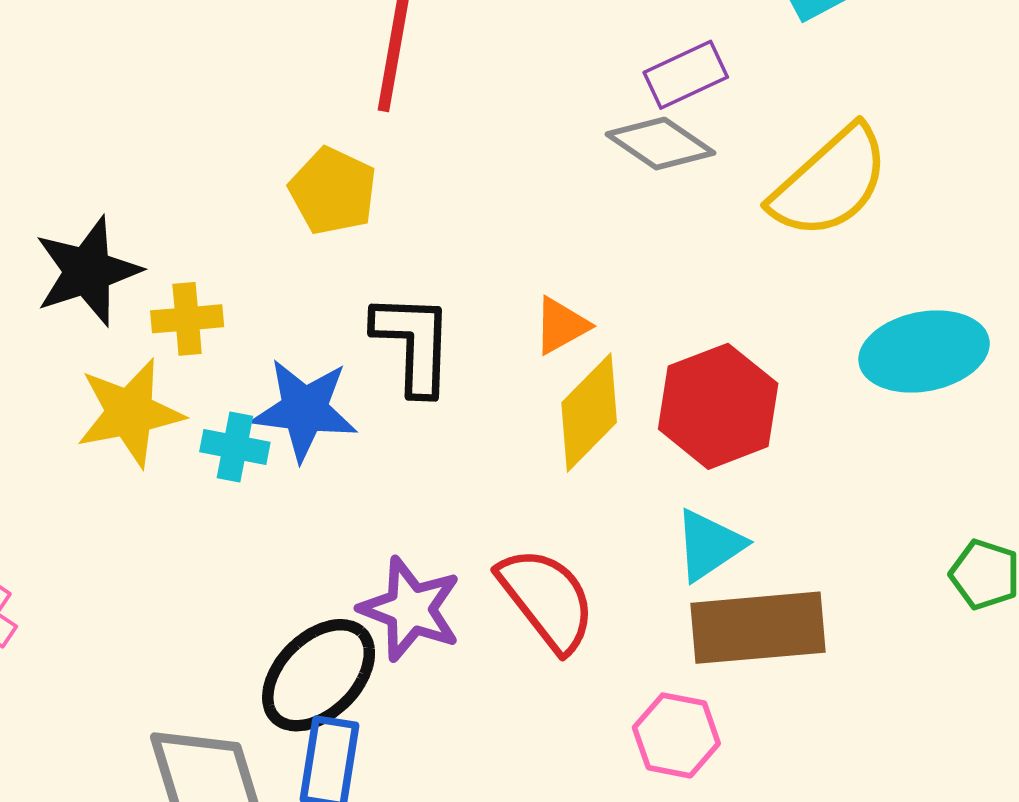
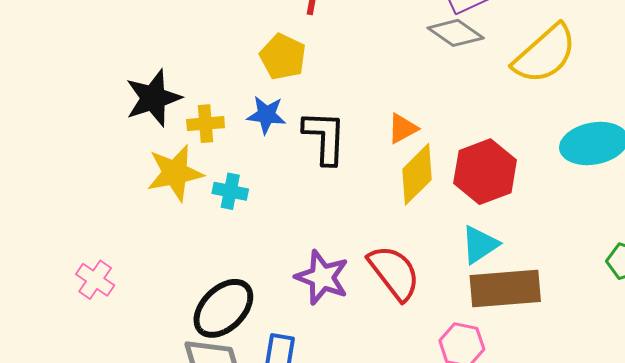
blue star: (304, 410) -> (266, 115), moved, size x0.7
black ellipse: (319, 675) -> (223, 308), moved

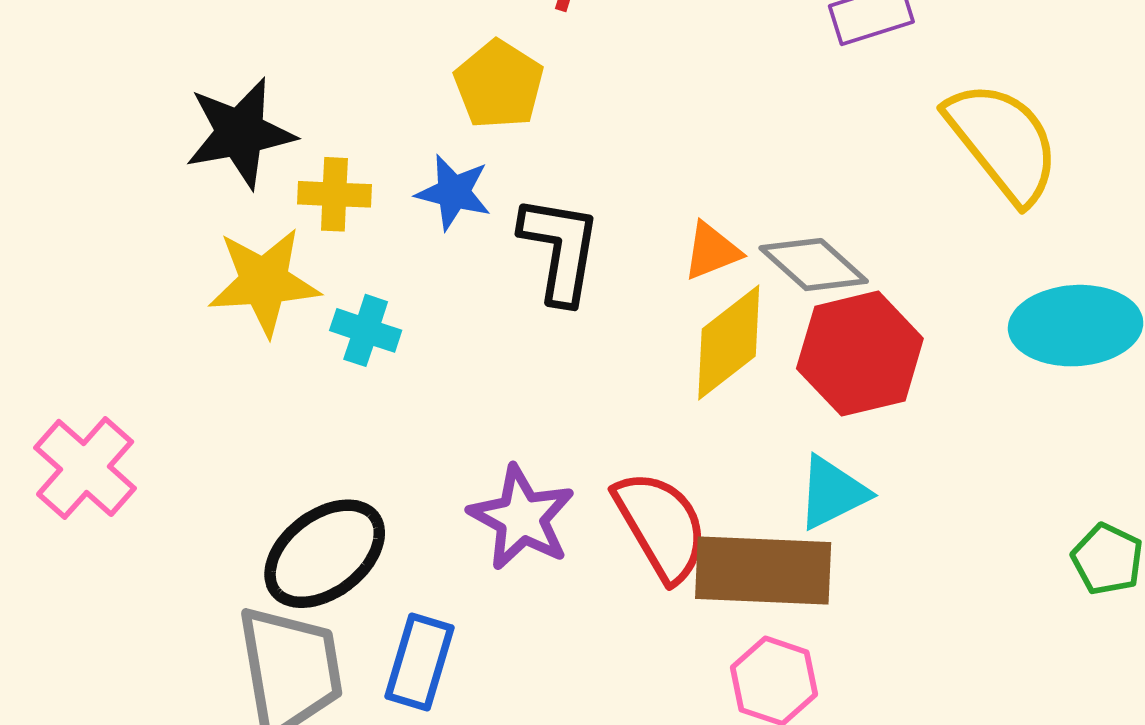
gray diamond: (456, 33) -> (814, 265), moved
yellow semicircle: (545, 54) -> (1003, 142), turned -94
pink cross: (95, 280) -> (85, 468), size x1.4
brown rectangle: (505, 288) -> (763, 571), moved

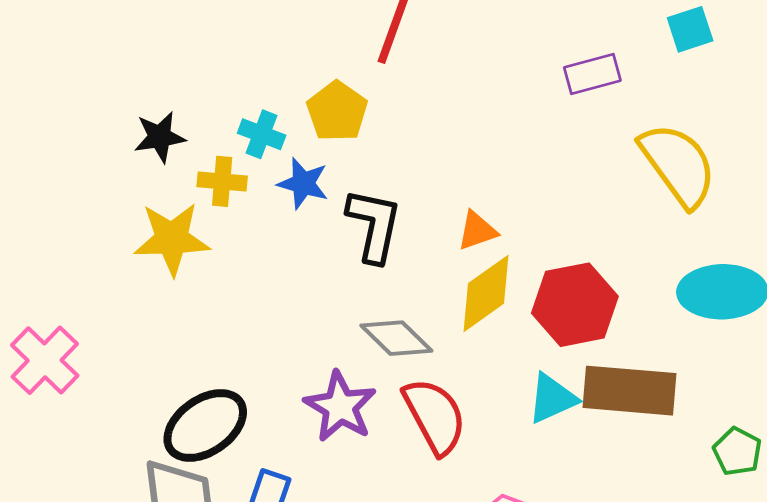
black star: (240, 133) -> (160, 137), size x0.7
gray diamond: (814, 265) -> (396, 338), moved
cyan cross: (366, 330) -> (262, 134), moved
brown rectangle: (763, 571) -> (629, 391), moved

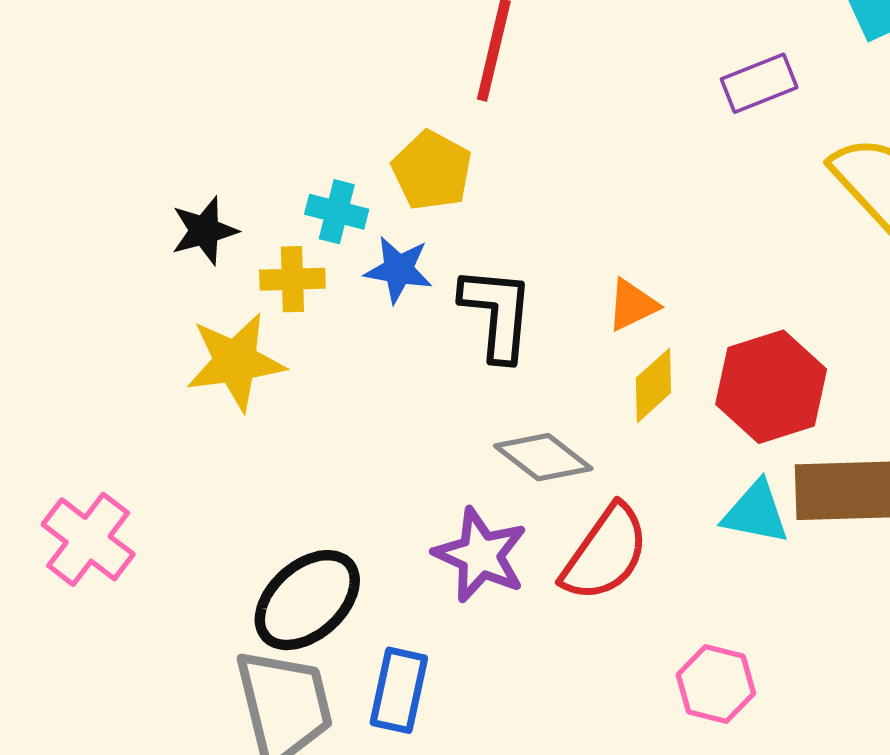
yellow diamond: (486, 293) -> (653, 385), size x0.7
cyan triangle: (552, 398) -> (756, 512), turned 42
red semicircle: (435, 416) -> (605, 553), turned 70

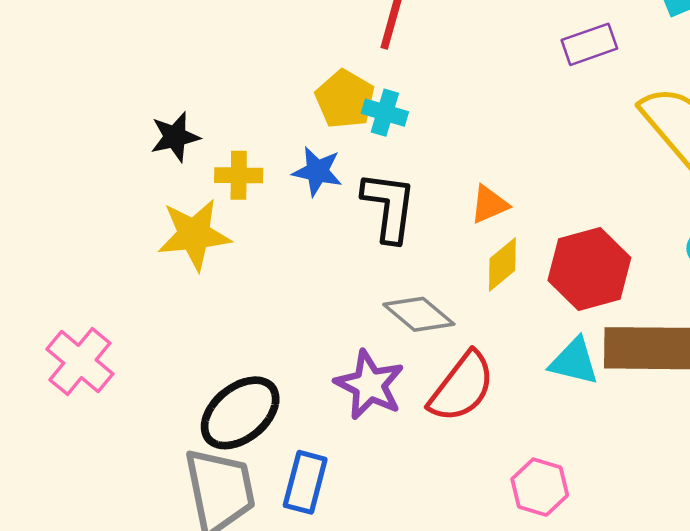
cyan cross: (337, 212) -> (385, 113), moved

